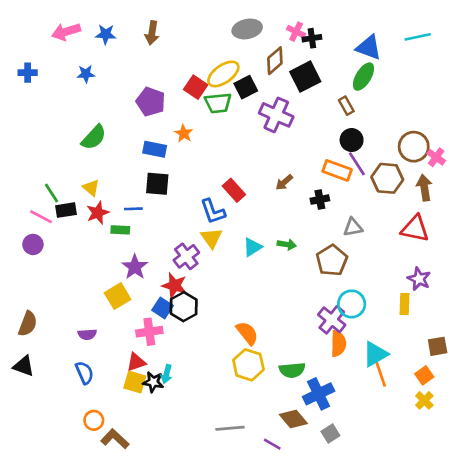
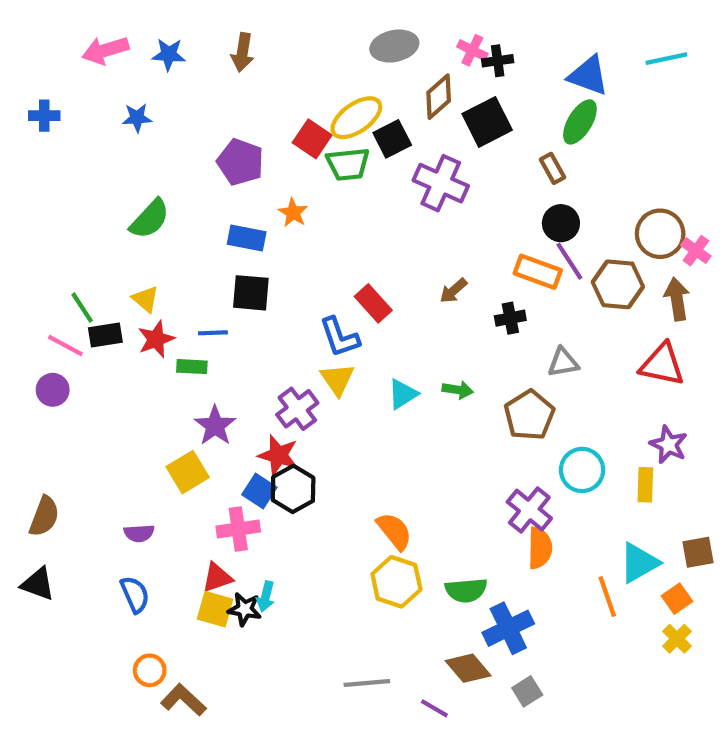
cyan circle: (352, 304) -> (582, 470), moved
cyan triangle: (375, 354) -> (639, 563), moved

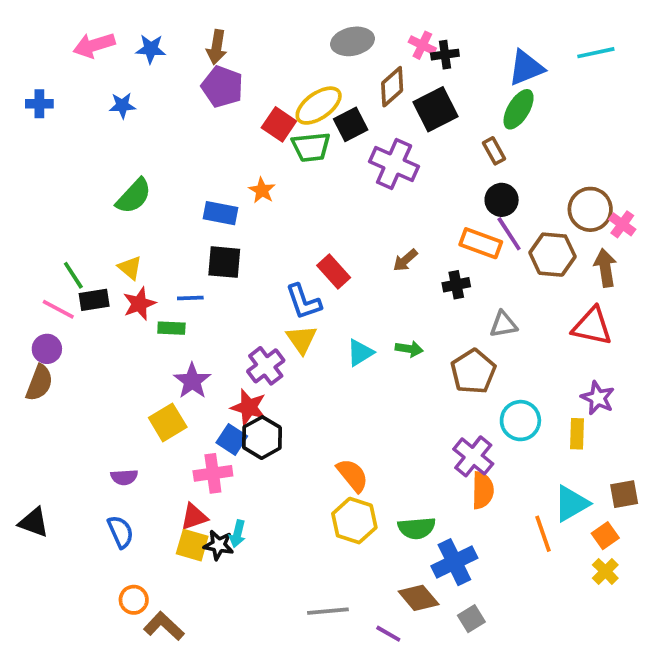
blue triangle: (588, 76) -> (526, 68), turned -42
purple pentagon: (240, 162) -> (222, 87), moved
brown semicircle: (44, 516) -> (39, 383), moved

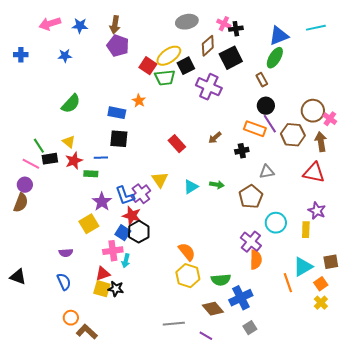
blue L-shape: (303, 302) -> (125, 196), moved
cyan arrow: (237, 534) -> (126, 261), moved
brown diamond: (419, 598) -> (213, 309), moved

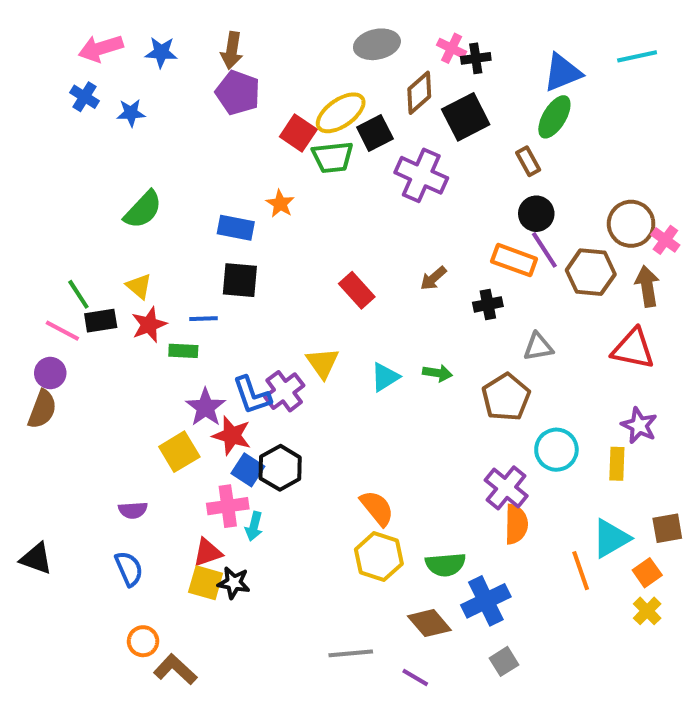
blue cross: (21, 55) -> (85, 97), moved, turned 32
red star: (132, 216) -> (232, 436), moved

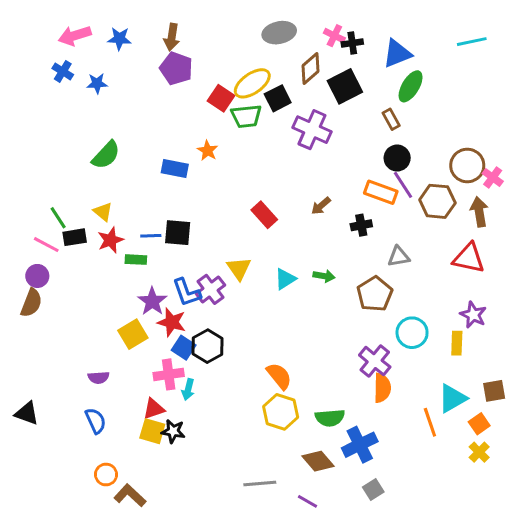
blue triangle: (562, 73) -> (397, 54), moved
black square: (240, 280) -> (178, 233), moved

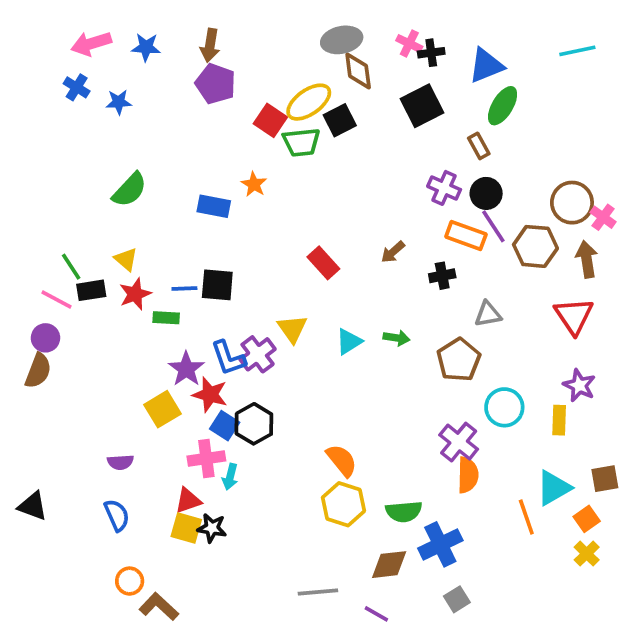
brown diamond: (311, 68) -> (358, 71), moved, turned -56
purple cross: (312, 130) -> (444, 188), moved, size x0.7
red triangle: (469, 258) -> (574, 316), turned 44
brown diamond: (318, 461) -> (389, 565), turned -56

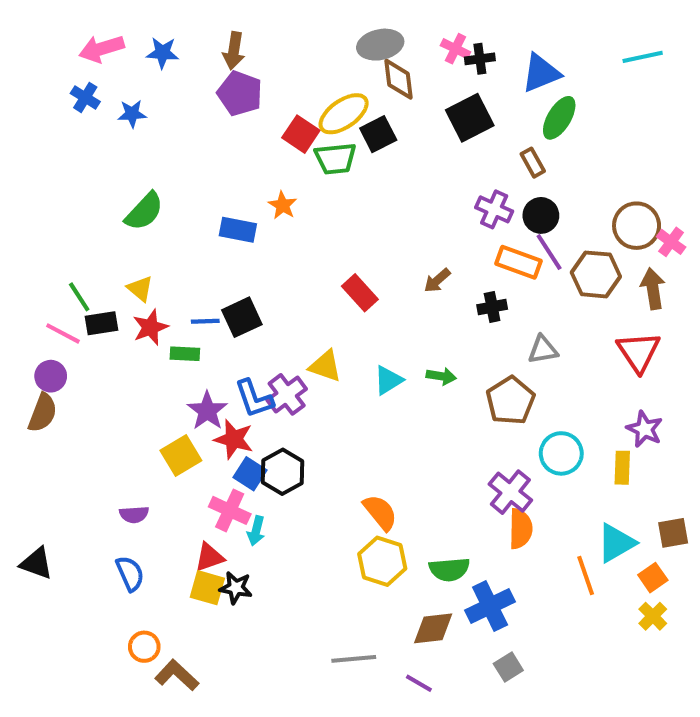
black square: (217, 285) -> (242, 317), turned -30
yellow triangle: (292, 329) -> (325, 366), turned -36
pink cross: (206, 459) -> (230, 510), turned 33

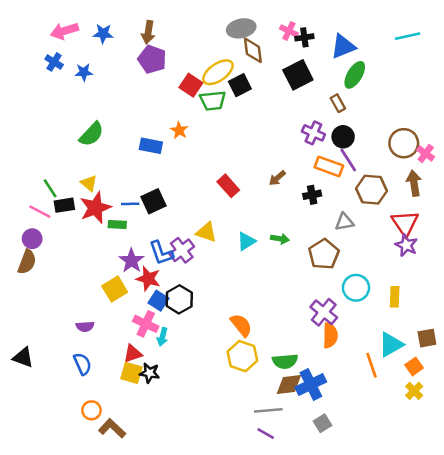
brown hexagon: (596, 274) -> (371, 190), moved
red star: (150, 327) -> (95, 208), size x1.4
purple star: (645, 429) -> (406, 245), moved
brown diamond: (433, 628) -> (289, 385), moved
gray line: (354, 659) -> (268, 410), moved

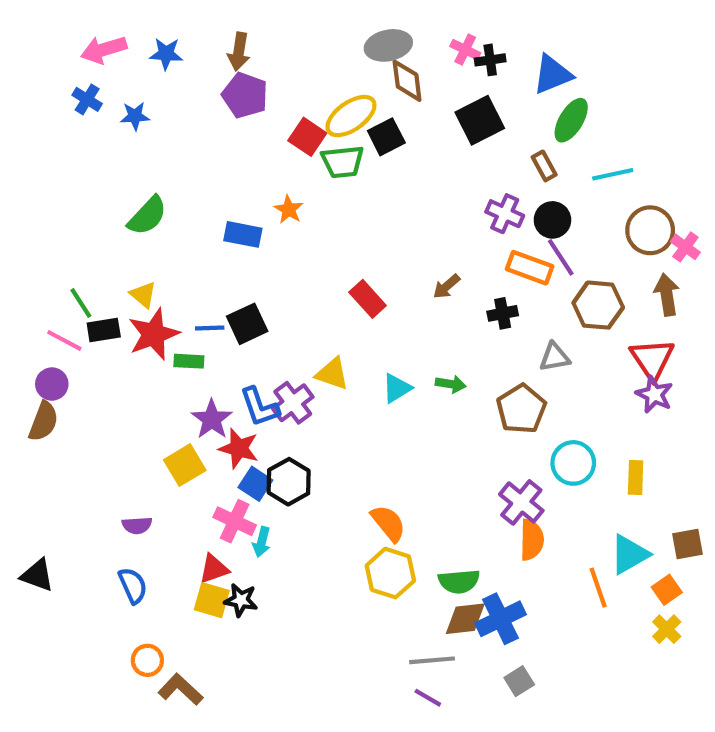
cyan line: (408, 36) -> (613, 174), moved

